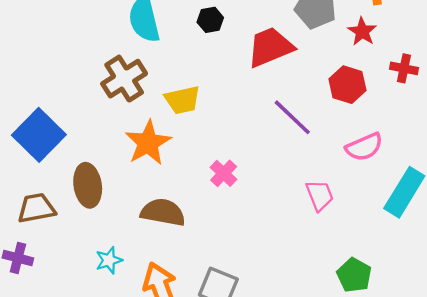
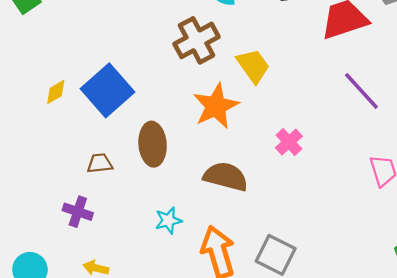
yellow trapezoid: (182, 100) -> (253, 66), turned -117
brown trapezoid: (36, 208) -> (100, 163), size x0.7

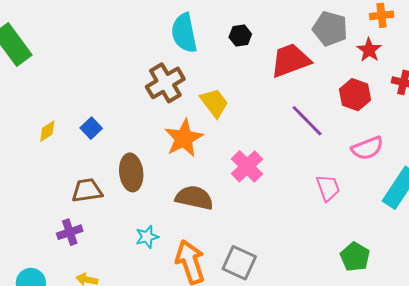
blue square: (108, 90) -> (91, 128), size x0.5
pink cross: (289, 142) -> (247, 166), size x1.4
brown trapezoid: (100, 163) -> (87, 190), size x1.4
purple cross: (78, 212) -> (70, 232), turned -35

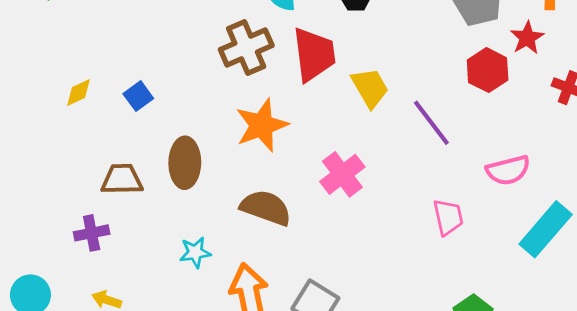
red trapezoid: (290, 60) -> (314, 54), moved, turned 96
red hexagon: (355, 95) -> (488, 70), moved
yellow trapezoid: (214, 103) -> (370, 88), moved

